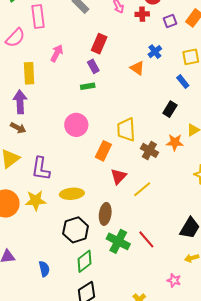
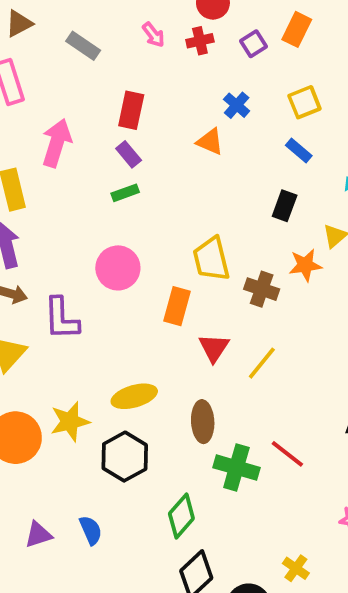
pink arrow: (57, 53) -> (57, 143), size x1.4
purple L-shape: (41, 169) -> (61, 319), moved
black hexagon: (76, 230) -> (125, 457), moved
blue semicircle: (44, 269) -> (91, 530), moved

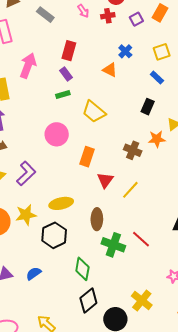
yellow trapezoid: (211, 259) -> (94, 112), moved, turned -40
purple L-shape: (61, 319) -> (26, 173), moved, turned -135
green diamond: (181, 516) -> (82, 269), turned -35
blue semicircle: (91, 530) -> (34, 273), turned -105
yellow cross: (296, 568) -> (142, 300), size x1.5

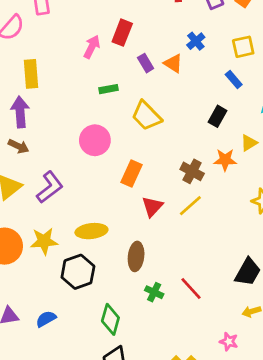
pink arrow: (28, 66) -> (92, 47), moved, size x0.7
purple rectangle: (66, 74) -> (146, 63), moved
yellow line: (130, 190) -> (190, 206), moved
green cross: (113, 245) -> (154, 292), size x0.6

